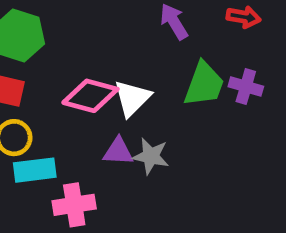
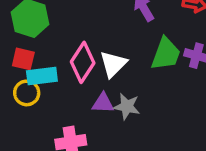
pink diamond: (90, 96) -> (83, 62), turned -72
cyan rectangle: (35, 170) -> (42, 76), moved

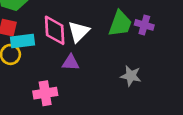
pink diamond: (83, 62) -> (55, 30), turned -36
gray star: (127, 106) -> (131, 76), moved

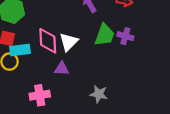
gray star: (131, 76) -> (99, 94), moved

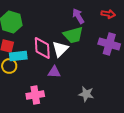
green trapezoid: (105, 35) -> (73, 35), moved, turned 55
purple cross: (125, 36) -> (109, 44), size x1.5

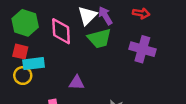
pink diamond: (42, 48) -> (61, 31), moved
white triangle: (60, 49) -> (87, 16), moved

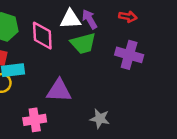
white triangle: (87, 16) -> (70, 19), turned 42
purple triangle: (77, 83) -> (59, 91), size x1.5

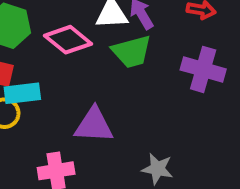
pink diamond: (42, 36) -> (68, 40), turned -48

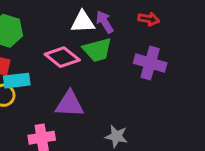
pink diamond: (68, 40) -> (62, 57), moved

